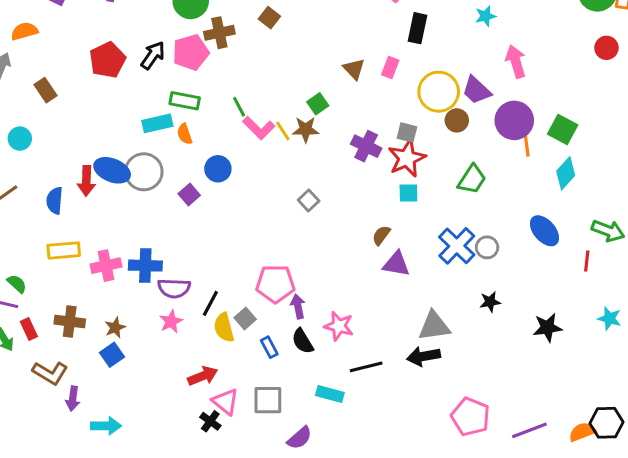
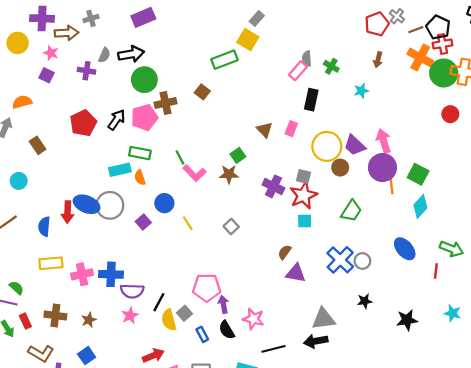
pink arrow: (516, 61) -> (384, 141), moved
yellow line: (283, 131) -> (188, 223), moved
blue square: (112, 355) -> (87, 356), moved

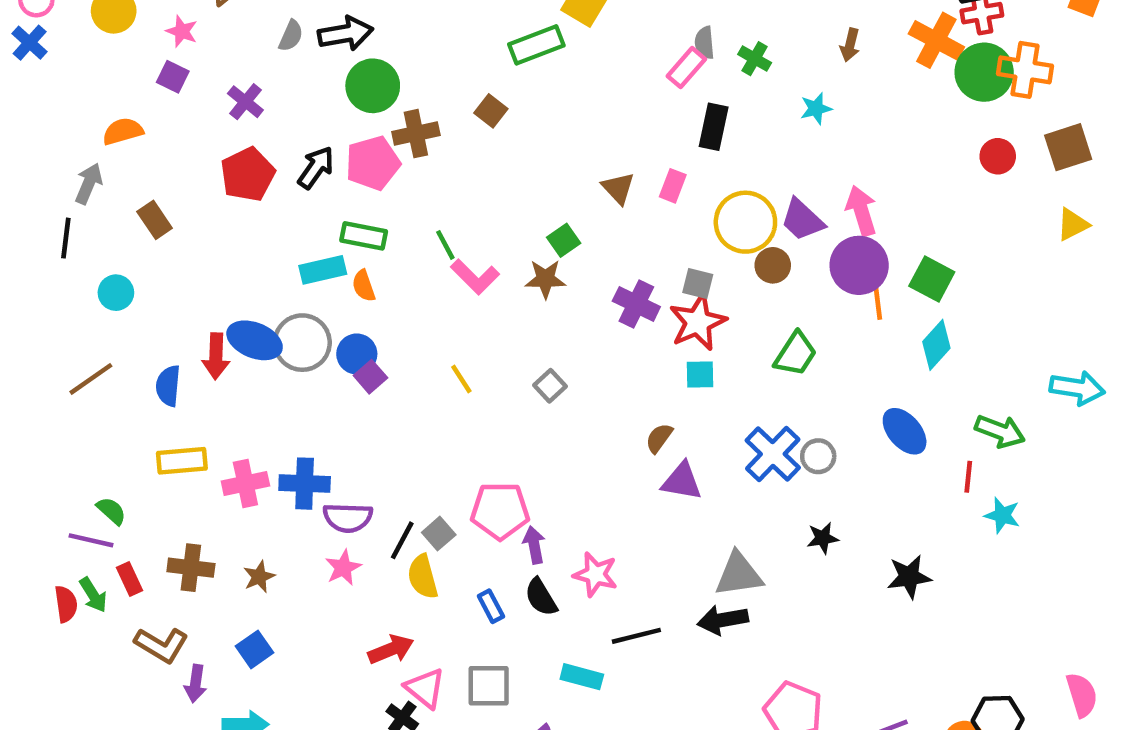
purple cross: (87, 71) -> (245, 102), moved, turned 30
blue circle: (164, 203) -> (357, 354), moved
gray square: (184, 313) -> (439, 534), moved
cyan star: (453, 313) -> (1002, 515), moved

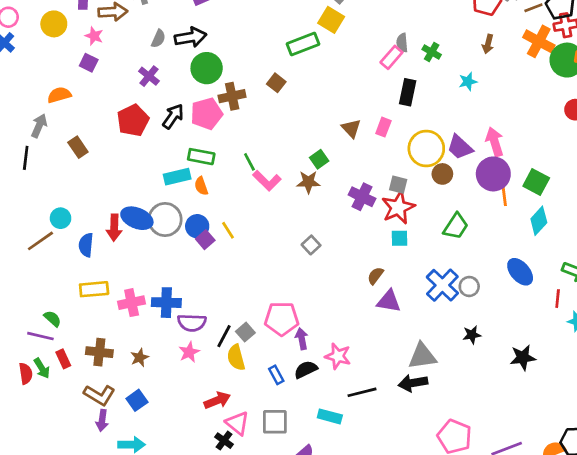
purple cross: (245, 102) -> (149, 76), moved
cyan circle: (116, 293) -> (61, 218), moved
yellow line: (461, 379) -> (228, 230), moved
black semicircle: (541, 597) -> (306, 370), turned 95
brown L-shape: (161, 645) -> (99, 395), moved

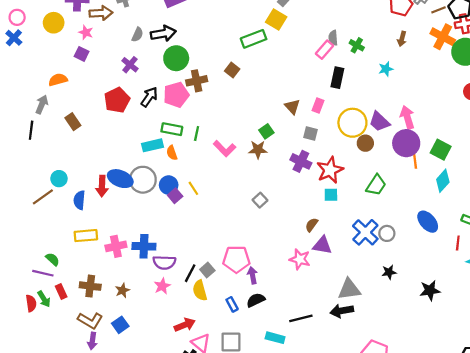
green line: (249, 162) -> (197, 133), moved, turned 40
gray square: (398, 185) -> (311, 133), moved
pink star: (338, 356) -> (300, 259), moved

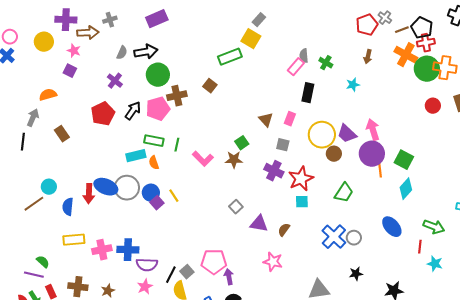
purple triangle: (322, 245) -> (259, 224), moved

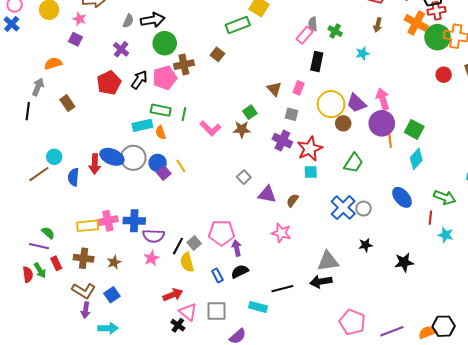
yellow rectangle: (74, 240) -> (88, 226), moved

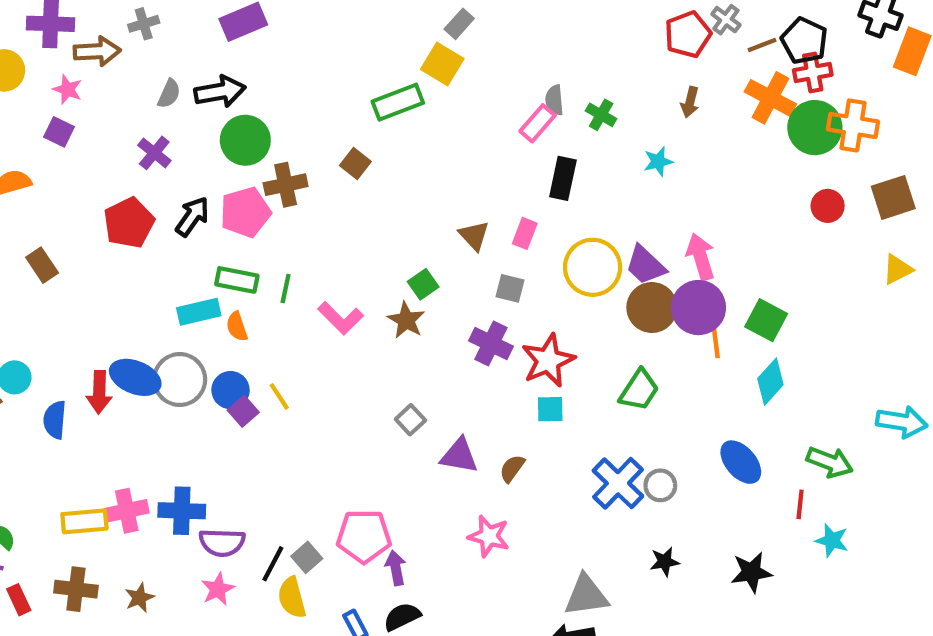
brown circle: (343, 123) -> (652, 308), moved, size x1.5
brown star: (242, 129) -> (406, 320), turned 30
black star: (404, 262) -> (751, 572), moved

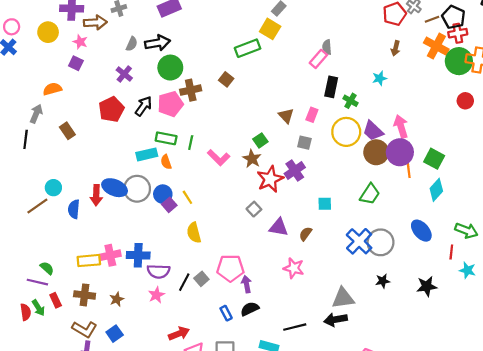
green cross: (601, 115) -> (351, 101), moved
purple cross: (491, 344) -> (295, 171), turned 30
red star: (548, 360) -> (270, 179), moved
gray circle: (660, 485) -> (381, 242), size x1.6
yellow semicircle: (292, 598) -> (194, 233), moved

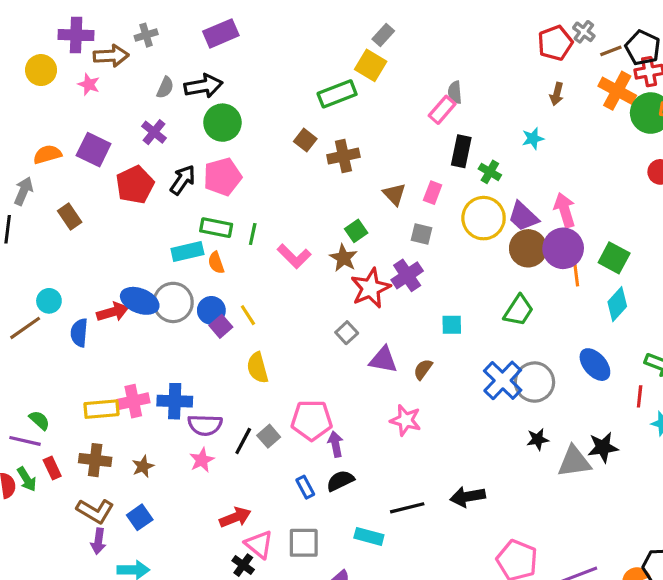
purple square: (76, 63) -> (94, 150), moved, size x1.5
brown cross: (191, 90) -> (343, 156), moved
red arrow: (96, 195) -> (113, 312), turned -108
gray triangle: (343, 298) -> (574, 462), moved

